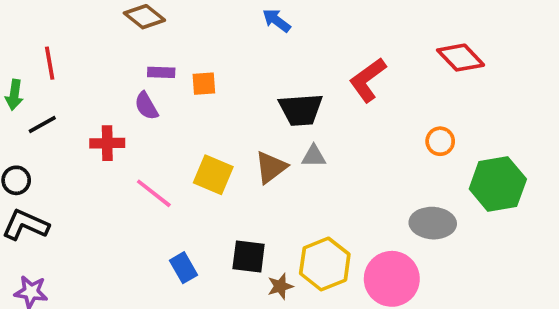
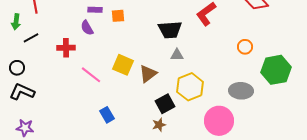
brown triangle: (271, 167) -> (148, 74), moved
black square: (249, 257) -> (165, 104), moved, turned -36
yellow hexagon: (325, 264) -> (190, 87), moved

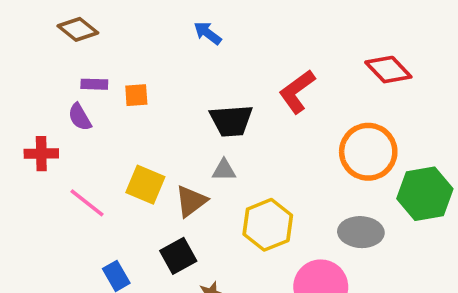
orange circle: (245, 47) -> (368, 152), size x2.0
gray triangle: (177, 55) -> (224, 170), moved
black square: (165, 104) -> (178, 256), moved

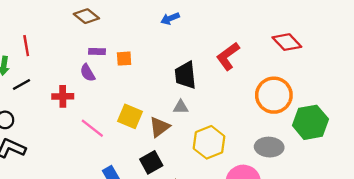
blue arrow: (208, 33) -> (170, 18), turned -60
black trapezoid: (231, 121) -> (185, 75), turned 88

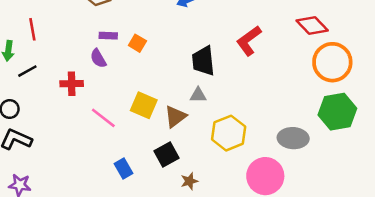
orange square: (124, 59) -> (137, 43), turned 35
orange circle: (274, 95) -> (332, 62), moved

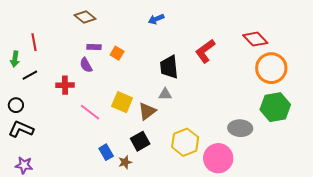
yellow hexagon: (229, 133) -> (185, 142), moved
brown star: (189, 181) -> (125, 162), moved

